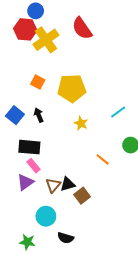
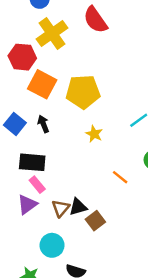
red hexagon: (25, 29) -> (22, 57), moved
orange square: (38, 82) -> (42, 84), size x1.6

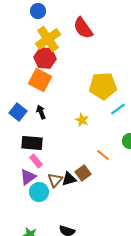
red hexagon: (22, 57) -> (45, 58), moved
yellow pentagon: (83, 92) -> (103, 86), moved
brown square: (95, 221) -> (83, 173), moved
cyan circle: (52, 245) -> (39, 192), moved

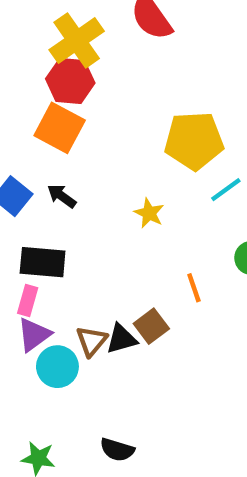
black arrow: (41, 112) -> (62, 196), turned -32
orange line: (103, 155) -> (194, 288), turned 32
pink rectangle: (36, 161) -> (28, 301), moved, turned 56

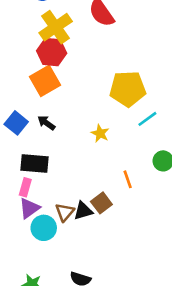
orange square: (60, 128) -> (45, 81), turned 32

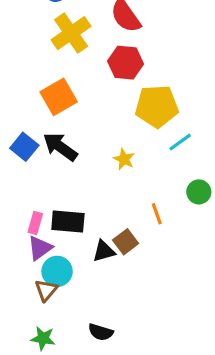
red hexagon: (52, 52) -> (126, 63), moved
black arrow: (46, 123) -> (60, 147), size x1.6
black rectangle: (35, 164) -> (68, 222), moved
brown triangle: (65, 212) -> (46, 290), moved

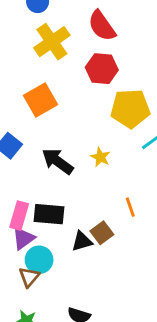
black arrow: (60, 147) -> (58, 161), moved
pink rectangle: (35, 223) -> (19, 216), size x1.4

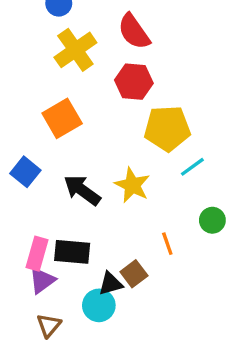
yellow star: (100, 157) -> (132, 185), size x1.5
cyan circle: (39, 260) -> (99, 305), moved

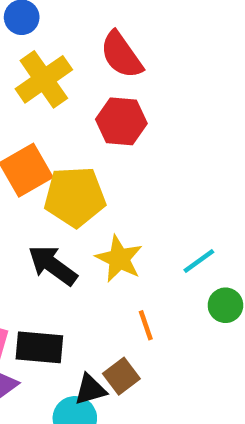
yellow pentagon: (167, 128) -> (75, 197), moved
cyan line: (192, 167) -> (199, 261), moved
orange line: (167, 244) -> (146, 325), moved

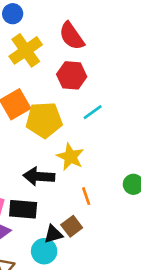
cyan line: (199, 261) -> (93, 112), moved
black arrow: (53, 265) -> (39, 176), moved, turned -32

